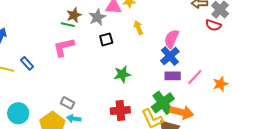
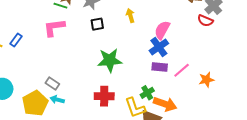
blue rectangle: (27, 63) -> (16, 40), turned 72
green star: (122, 74) -> (110, 60), size x1.4
green cross: (163, 103) -> (147, 93), size x0.6

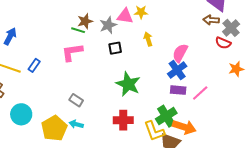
green star: (110, 60) -> (128, 84), turned 30
orange star: (206, 80) -> (236, 69), moved
gray rectangle: (52, 83) -> (76, 100), moved
green cross: (147, 93) -> (166, 116), size x1.5

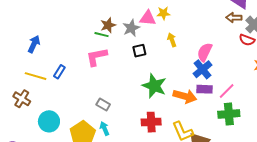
green cross: (166, 116) -> (229, 114), moved, turned 30
cyan arrow: (76, 124) -> (104, 129), turned 56
orange arrow: (184, 127) -> (185, 96), moved

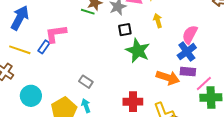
blue arrow: (34, 44) -> (20, 18), size x1.4
pink L-shape: (97, 57) -> (56, 34), moved
green star: (154, 86) -> (138, 51), moved
pink line: (227, 91) -> (204, 84), moved

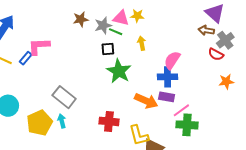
green line: (88, 12) -> (116, 32), moved
blue cross: (187, 52) -> (168, 77), turned 30
gray rectangle: (86, 82) -> (64, 97), size x1.6

